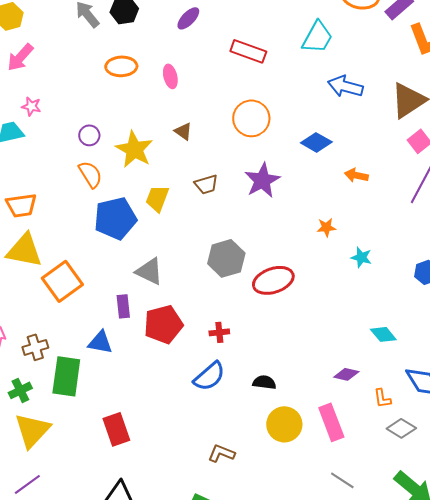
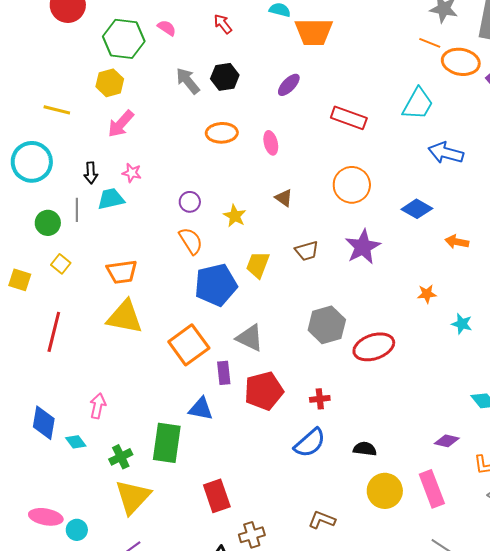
yellow star: (134, 149) -> (235, 216), size x0.6
orange square: (62, 281) -> (189, 345), moved
brown cross: (35, 347) -> (252, 535), moved

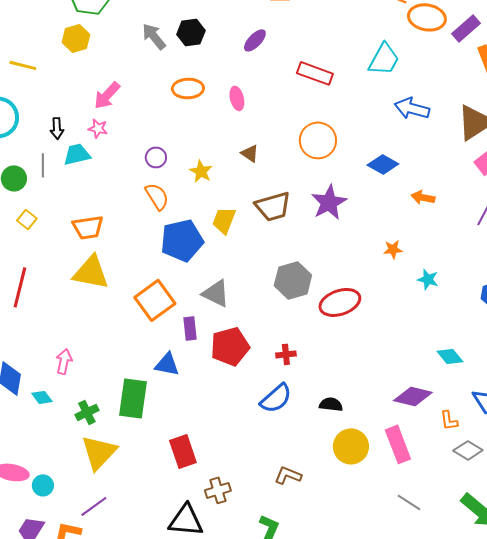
pink arrow: (121, 124) -> (107, 95), moved
brown trapezoid: (307, 251) -> (273, 206), size x1.5
purple diamond: (447, 441) -> (413, 396), size x1.5

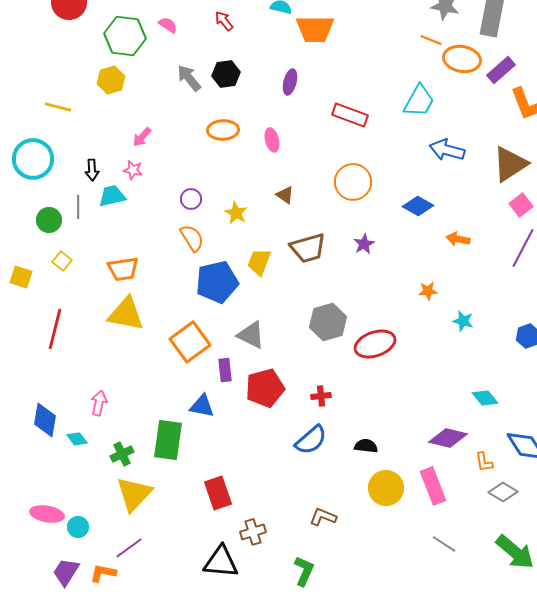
purple ellipse: (255, 40) -> (290, 82), turned -30
pink arrow: (107, 95) -> (142, 137), size x0.7
purple star: (329, 202) -> (364, 244), size x0.6

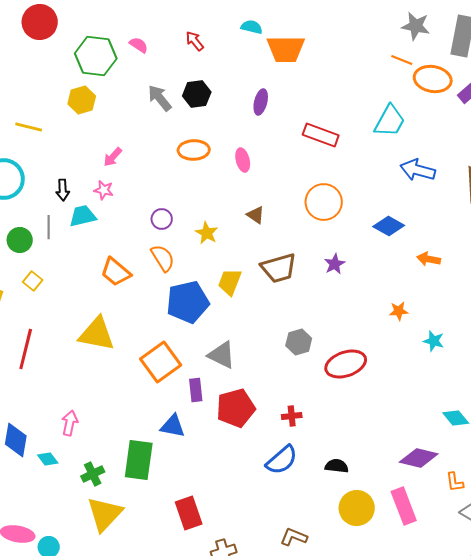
orange trapezoid: (123, 269) -> (116, 272), moved, turned 48
gray hexagon: (328, 322) -> (299, 342), size x0.7

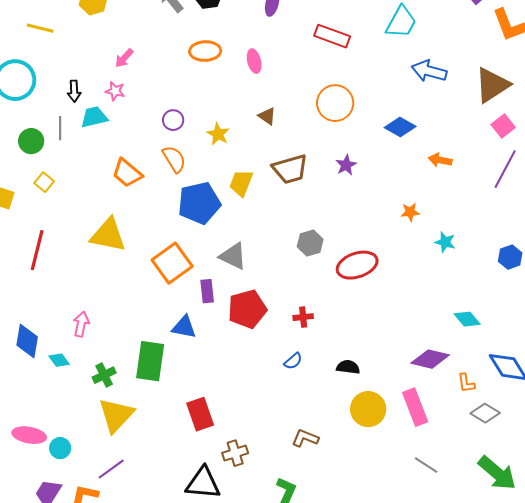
blue semicircle: (282, 460) -> (293, 361), size x0.6

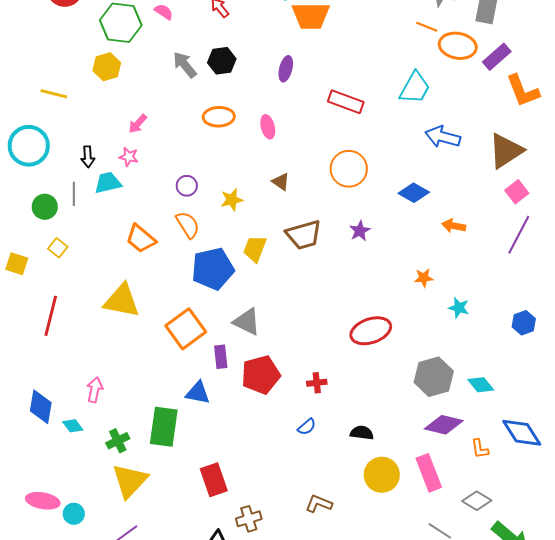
yellow star: (218, 134) -> (232, 200), turned 30
gray hexagon: (310, 243) -> (434, 377), moved, size x1.5
gray diamond: (485, 413) -> (477, 501), moved

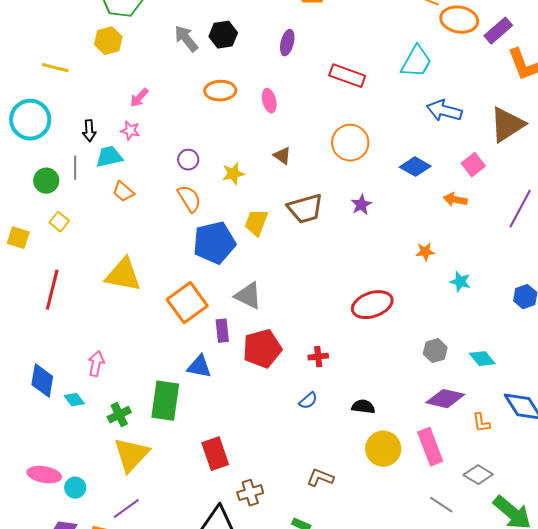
pink square: (517, 192) -> (473, 165), moved
orange trapezoid: (141, 239) -> (123, 192), moved, size x0.7
gray hexagon: (434, 377) -> (435, 351), size x0.6

